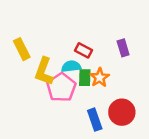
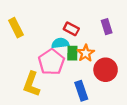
yellow L-shape: (44, 71) -> (31, 84), moved
red circle: (122, 112) -> (106, 70), moved

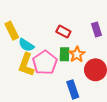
cyan semicircle: (60, 43) -> (26, 45), moved, turned -140
yellow L-shape: (31, 84) -> (26, 65), moved

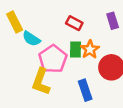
yellow L-shape: (26, 65) -> (41, 82), moved

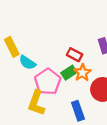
red rectangle: (74, 23) -> (75, 55), moved
green rectangle: (76, 49) -> (69, 73), turned 56

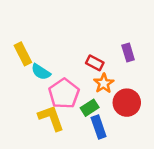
green rectangle: (69, 73) -> (90, 108), moved
yellow L-shape: (36, 103) -> (51, 118), turned 140

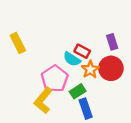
cyan semicircle: (41, 72) -> (72, 59), moved
red circle: (127, 103) -> (111, 68), moved
yellow L-shape: (51, 118) -> (43, 101), turned -120

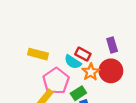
yellow rectangle: (18, 43) -> (38, 54), moved, turned -48

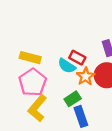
pink pentagon: (56, 81) -> (33, 82), moved

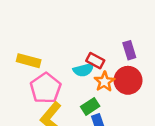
yellow rectangle: (30, 58) -> (29, 61), moved
cyan semicircle: (67, 66) -> (84, 70), turned -48

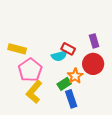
orange star: (104, 82) -> (75, 76), moved

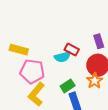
pink pentagon: (30, 70) -> (32, 71), turned -30
orange star: (75, 76) -> (95, 81), moved

